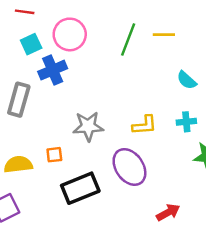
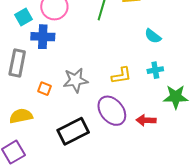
blue cross: (53, 70) -> (43, 37), turned 30
orange square: (54, 155) -> (45, 89), moved, turned 32
red arrow: (168, 212) -> (146, 120), moved, turned -144

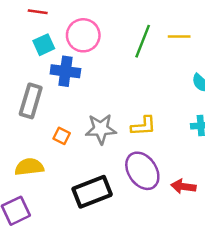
yellow L-shape: (121, 76) -> (143, 126), moved

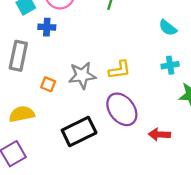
blue cross: (65, 71) -> (47, 27), size x0.7
red arrow: (183, 187) -> (159, 134), moved

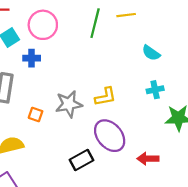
black rectangle: (79, 131) -> (82, 160), moved, size x0.7

